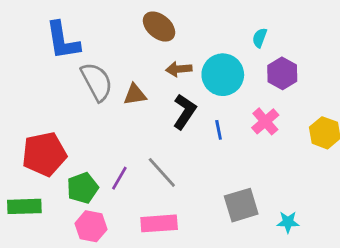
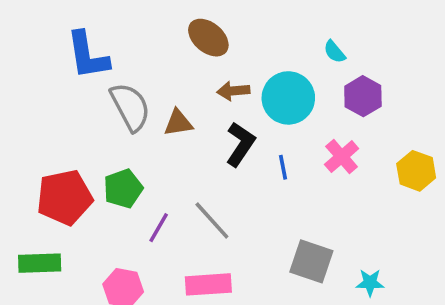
cyan semicircle: (260, 38) -> (334, 52), turned -60
green pentagon: (83, 188) -> (123, 189), moved
gray square: (241, 205) -> (311, 261), turned 36

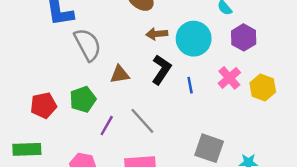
brown triangle: (178, 123) -> (120, 74), moved
yellow hexagon: (416, 171) -> (263, 87), moved
red pentagon: (65, 197) -> (44, 105), size x0.7

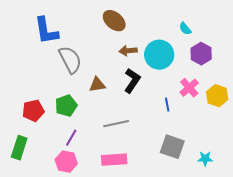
blue line: (190, 85) -> (167, 105), moved
gray line: (142, 121) -> (116, 124), turned -60
purple line: (107, 126) -> (71, 138), moved
green rectangle: (27, 149) -> (19, 148), turned -70

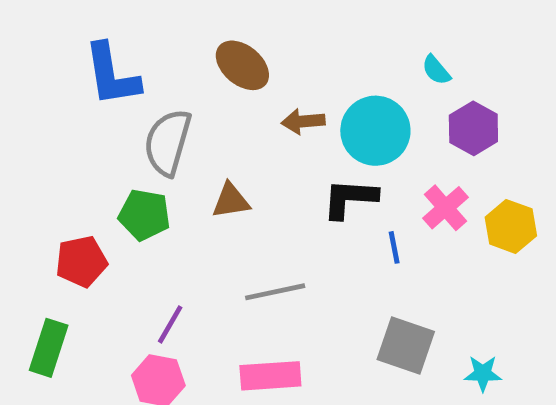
brown ellipse: (114, 21) -> (242, 65), moved
gray semicircle: (70, 60) -> (168, 142), turned -136
black L-shape: (132, 81) -> (350, 198), moved, turned -120
green pentagon: (66, 106) -> (144, 215), moved, turned 30

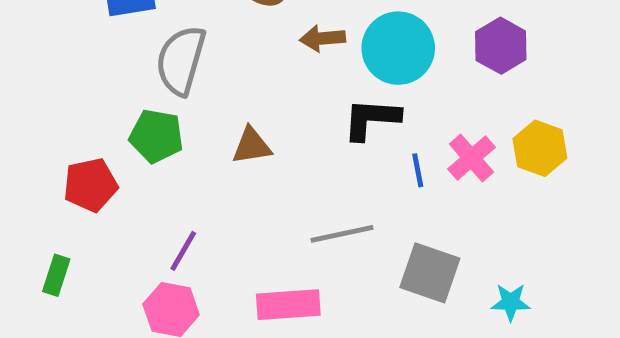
brown triangle: (231, 201) -> (252, 146), moved
pink cross: (445, 208) -> (472, 158), moved
gray line: (275, 292) -> (342, 234), moved
green rectangle: (49, 348) -> (56, 275), size x0.7

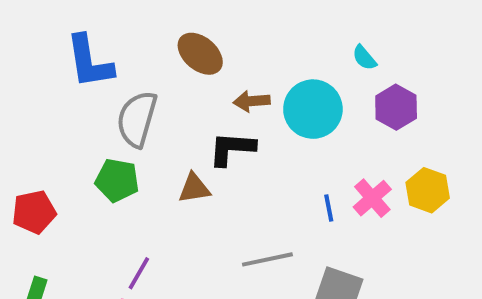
black L-shape: (371, 119) -> (232, 149), moved
red pentagon: (90, 185) -> (34, 212), moved

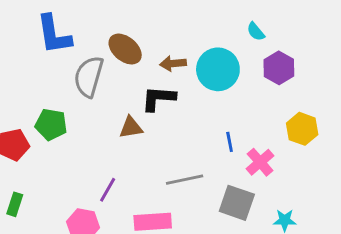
brown ellipse: (200, 54) -> (125, 49), moved
green pentagon: (117, 180) -> (51, 124), moved
pink cross: (372, 198) -> (260, 162), moved
purple line: (139, 273) -> (108, 190), moved

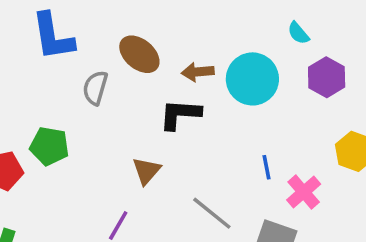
gray semicircle: (89, 77) -> (95, 88), size x0.7
brown triangle: (131, 127) -> (146, 171), moved, turned -40
gray line: (185, 180) -> (212, 213), turned 51

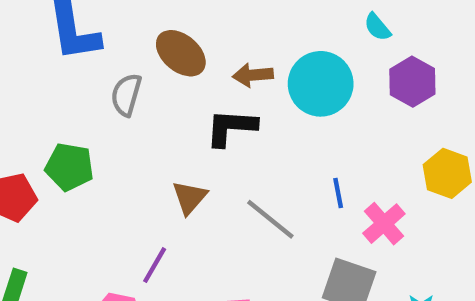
gray line: (212, 213) -> (270, 219), moved

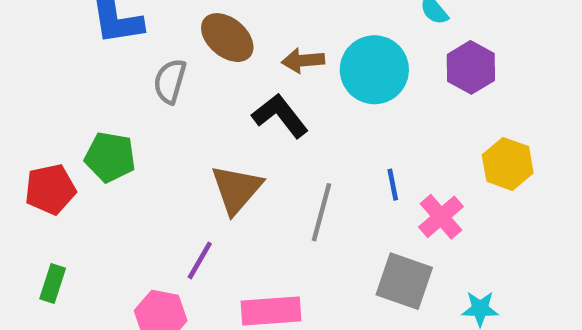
black L-shape: (231, 127) -> (280, 116), turned 48
brown triangle: (190, 197) -> (236, 189), size x1.4
gray line: (270, 219) -> (321, 212), turned 66

